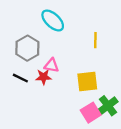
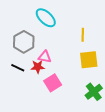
yellow square: (87, 81) -> (89, 60), moved
pink square: (91, 113) -> (53, 83), moved

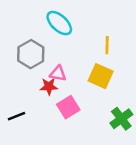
yellow square: (89, 60) -> (101, 76), moved, turned 30
black line: (18, 68) -> (17, 116), moved, turned -48

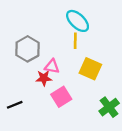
cyan ellipse: (59, 23) -> (78, 21), moved
yellow line: (107, 45) -> (75, 41), moved

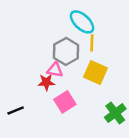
yellow line: (75, 41) -> (92, 43), moved
gray hexagon: (27, 49) -> (66, 51), moved

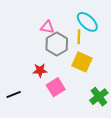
cyan ellipse: (82, 22) -> (87, 22), moved
pink triangle: (55, 70) -> (47, 27), moved

